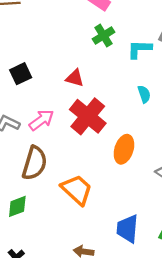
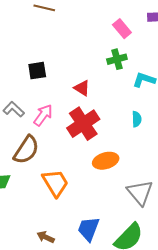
pink arrow: (41, 120) -> (43, 115), turned -35
orange ellipse: (124, 149) -> (106, 161), turned 40

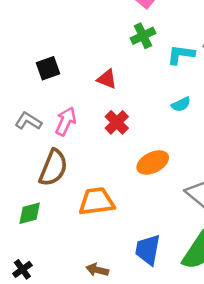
cyan semicircle: (137, 119) -> (181, 104), turned 77
red cross: (83, 124) -> (117, 122), size x0.6
orange trapezoid: (55, 183) -> (97, 201), turned -56

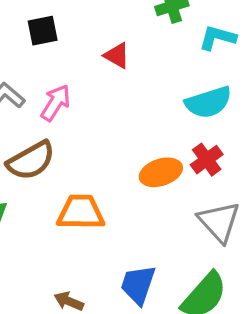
cyan semicircle: (181, 104) -> (208, 102), size x1.8
red cross: (117, 122) -> (207, 160), moved
brown semicircle: (53, 168) -> (31, 161), turned 30

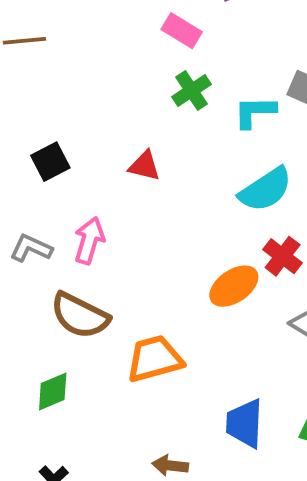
brown semicircle: (31, 161) -> (80, 316), turned 72

